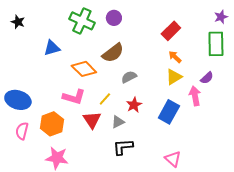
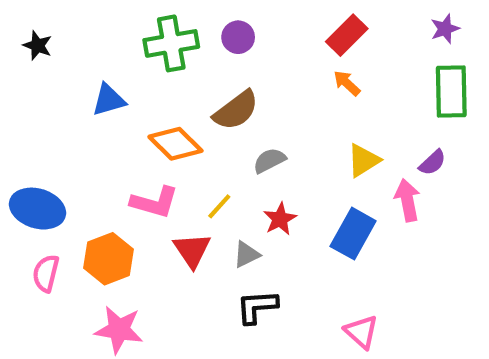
purple star: (221, 17) -> (445, 29), moved
green cross: (82, 21) -> (171, 43), turned -35
red rectangle: (171, 31) -> (347, 35), moved
orange arrow: (175, 57) -> (347, 83), moved

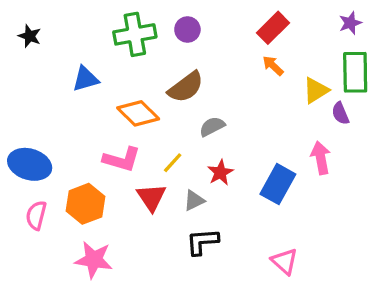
yellow triangle: (363, 160) -> (316, 90), moved
purple semicircle: (432, 163) -> (340, 113), moved, turned 110

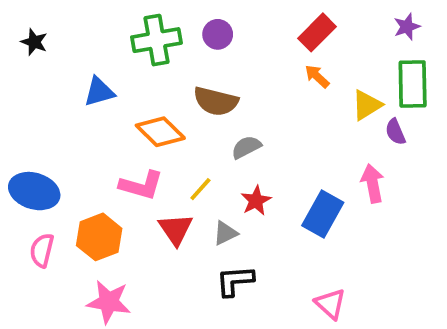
brown semicircle: (186, 87) -> (216, 101), turned 51

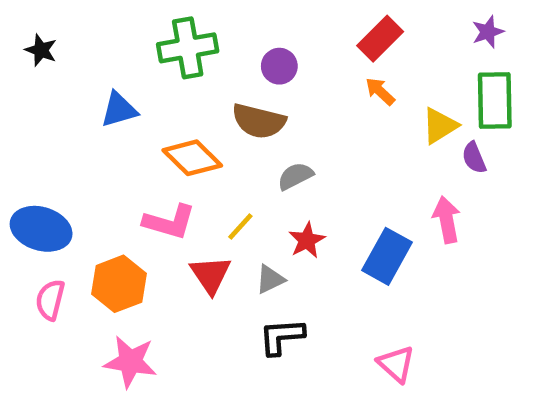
purple circle: (218, 34) -> (279, 66), moved

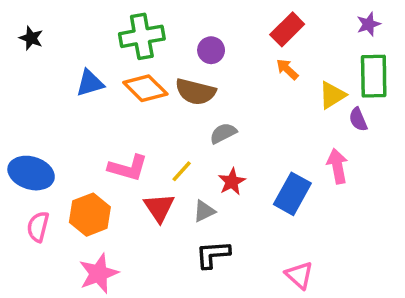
orange diamond: (192, 158) -> (145, 88), moved
pink star: (130, 362) -> (99, 273), turned -30

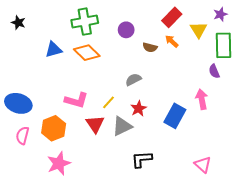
brown semicircle: (195, 92) -> (150, 47), moved, size x0.6
yellow triangle: (332, 95) -> (199, 30), moved, turned -30
gray triangle: (204, 211) -> (122, 126), size x1.5
black L-shape: (213, 254) -> (142, 159), moved
pink triangle: (299, 275) -> (203, 165), moved

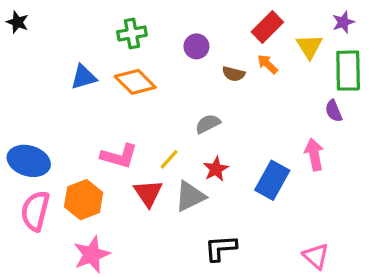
green cross: (85, 22) -> (132, 33), size x0.7
black star: (18, 23) -> (17, 22), moved
pink semicircle: (23, 136) -> (35, 211), size x1.4

